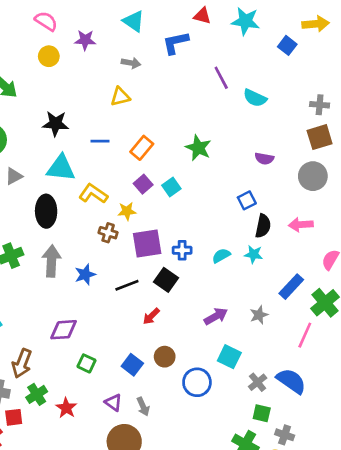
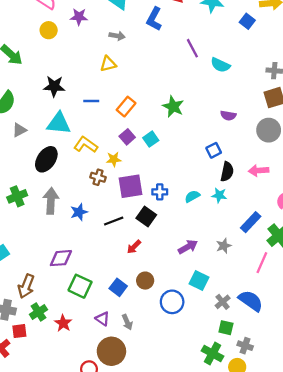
blue L-shape: (175, 43) -> (154, 19), turned -50
black ellipse: (46, 211) -> (46, 159), turned 35
green square: (86, 363) -> (80, 286), size x1.5

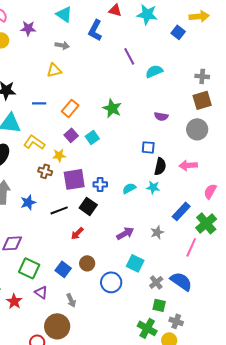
cyan semicircle: (220, 65) -> (154, 71), turned 132
blue square: (214, 150) -> (148, 147), turned 32
purple triangle: (102, 319) -> (41, 292), moved

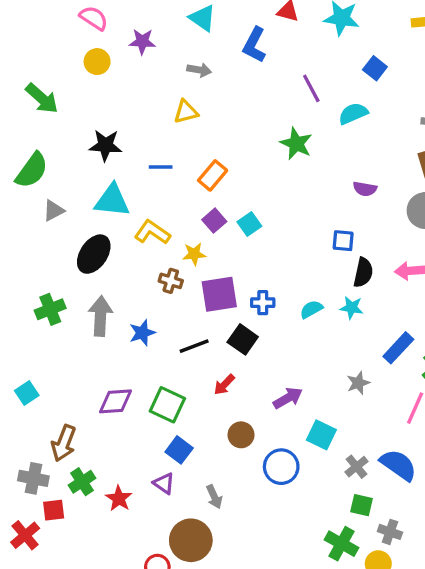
blue square: (178, 32) -> (375, 68), moved
green star: (112, 108) -> (296, 144), moved
purple arrow: (125, 233) -> (288, 398), moved
green square: (29, 268) -> (167, 405), moved
blue square: (63, 269) -> (179, 450), moved

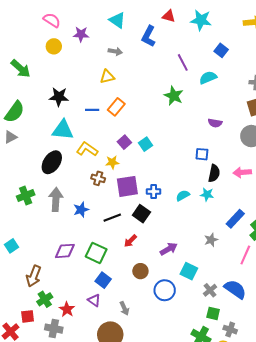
orange rectangle: (213, 175) -> (116, 107), moved
gray triangle: (54, 211) -> (10, 137), moved
gray cross: (33, 478) -> (54, 329), moved

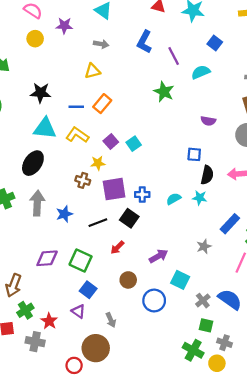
blue L-shape: (149, 36) -> (144, 42), moved
yellow L-shape: (87, 149) -> (77, 135), moved

